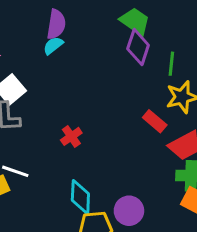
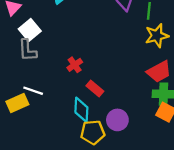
red rectangle: (155, 121) -> (95, 88), moved

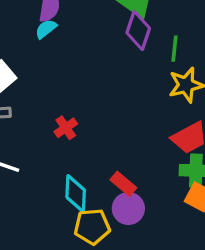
red rectangle: (95, 88) -> (123, 184), moved

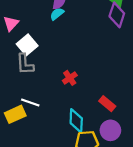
red rectangle: (123, 184) -> (107, 104), moved

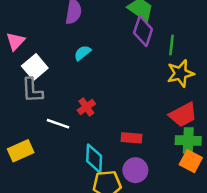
cyan semicircle: (57, 14) -> (83, 53), moved
white line: (30, 103) -> (58, 124), moved
red rectangle: (107, 104) -> (132, 138), turned -35

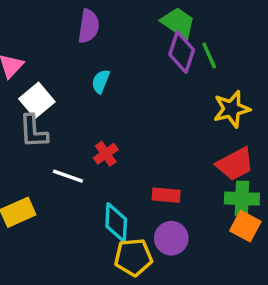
green line: (171, 45) -> (209, 56), moved, turned -30
cyan semicircle: (83, 53) -> (101, 81), turned -30

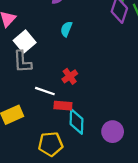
red rectangle: (166, 195) -> (63, 106), moved
yellow pentagon: (133, 257) -> (51, 144), moved

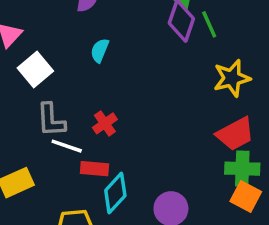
gray L-shape: (22, 62) -> (51, 120), moved
cyan diamond: (76, 121) -> (115, 193), turned 40

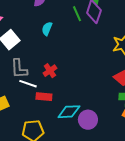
green line: (209, 24) -> (77, 14), moved
cyan diamond: (115, 193) -> (69, 112), moved, turned 45

